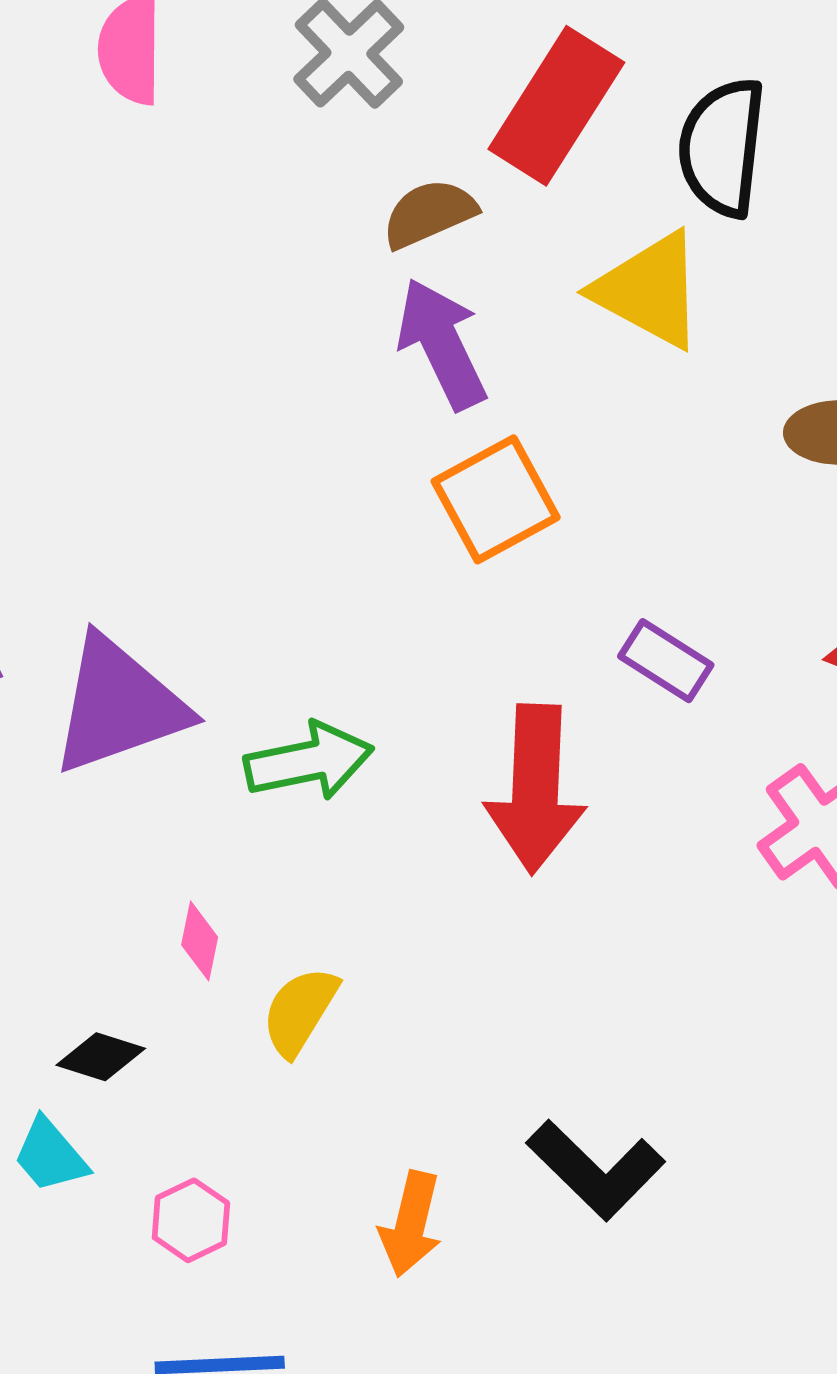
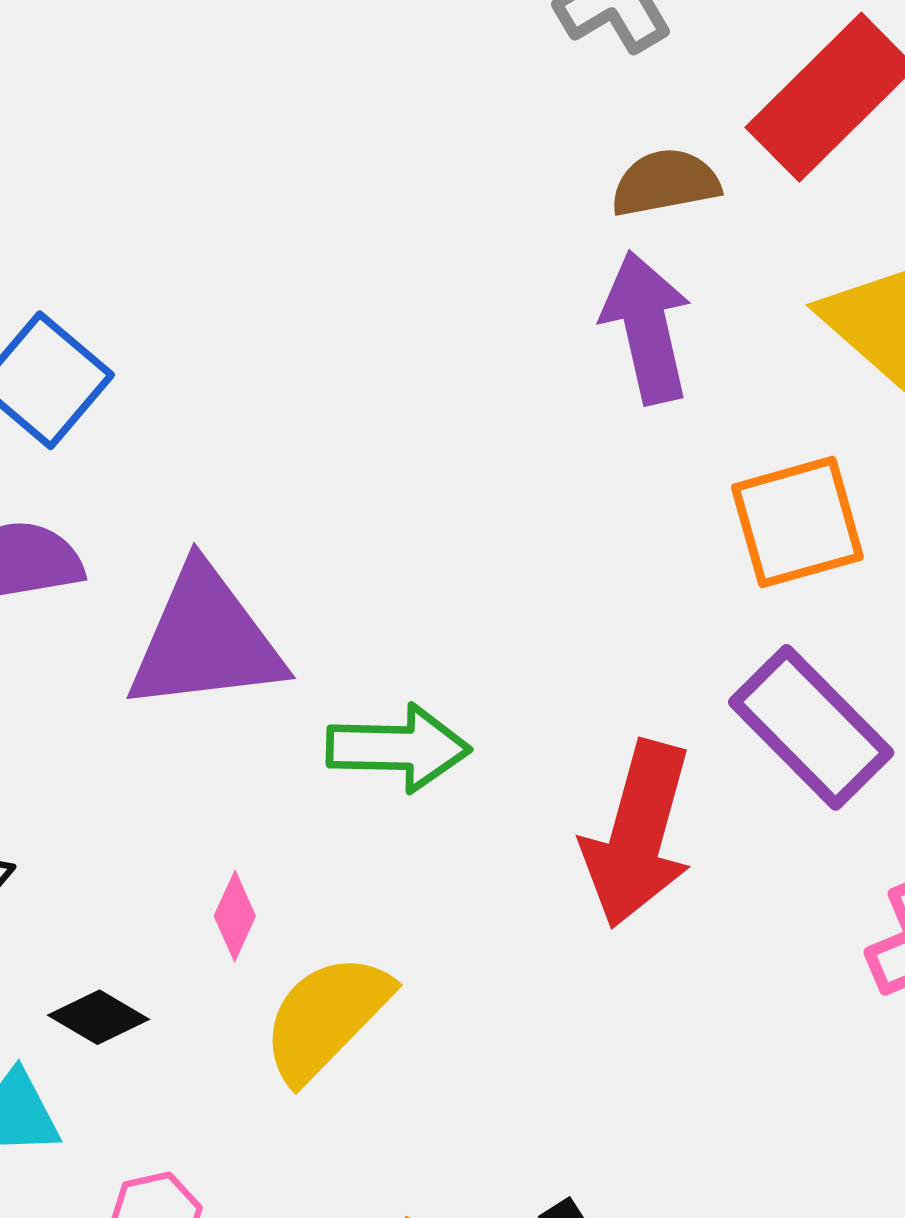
orange square: (496, 499) -> (797, 522), moved
purple rectangle: (666, 661) -> (811, 727), size x1.6
yellow semicircle: (300, 1011) -> (326, 1017), size x1.4

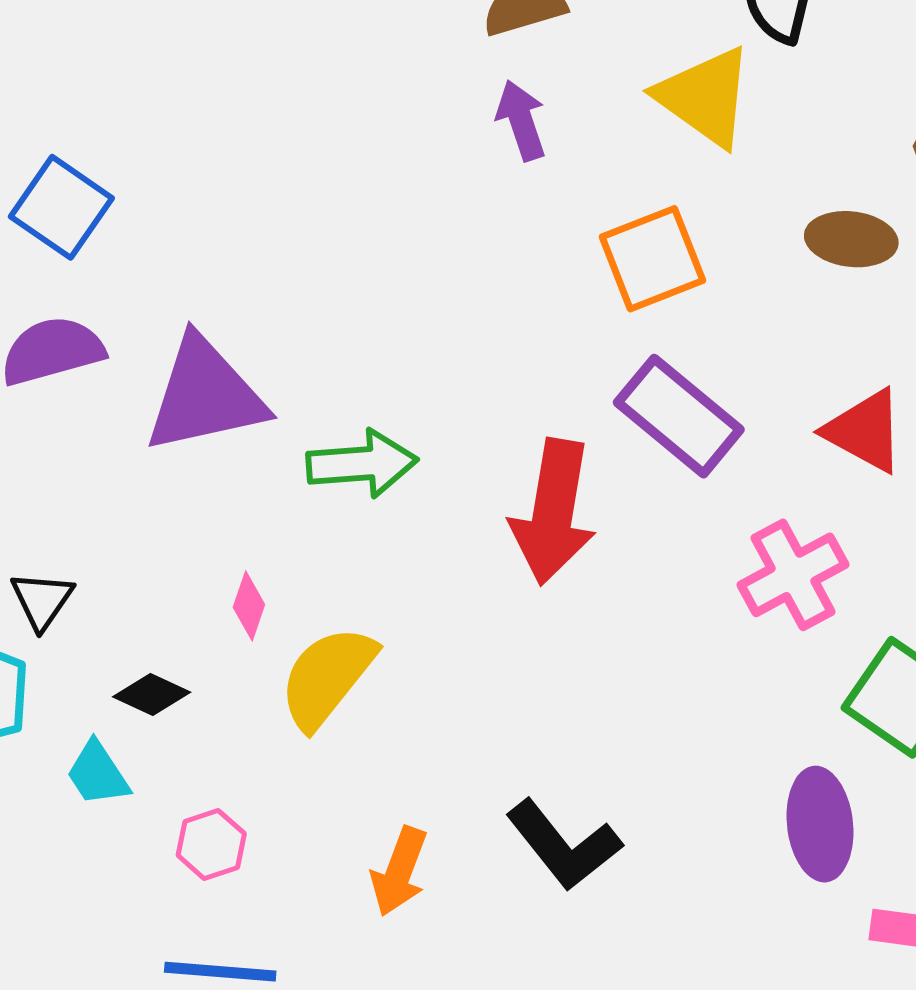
purple arrow: (647, 327) -> (521, 120), size x0.7

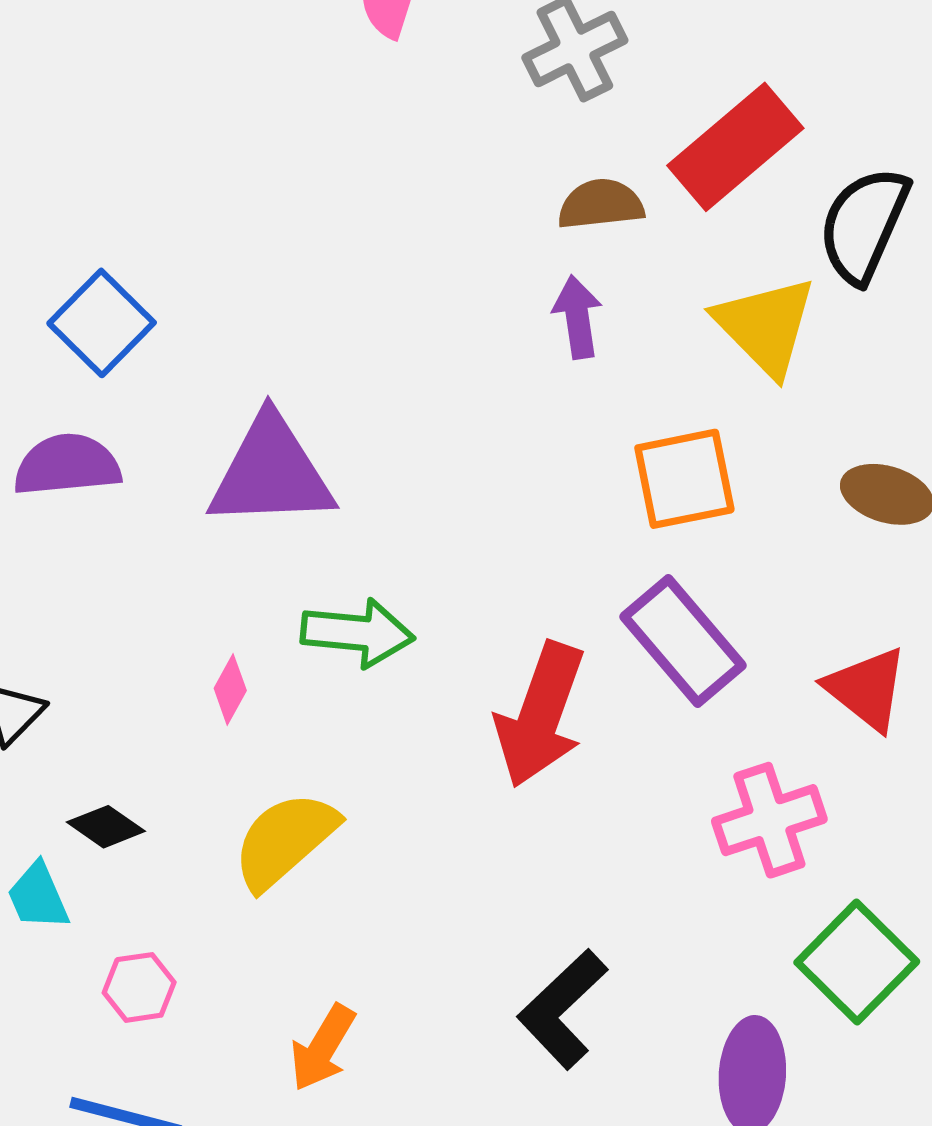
purple triangle: (205, 395) -> (271, 472), moved
pink diamond: (249, 606) -> (230, 689), moved
black L-shape: (564, 845) -> (562, 1009), moved, turned 75

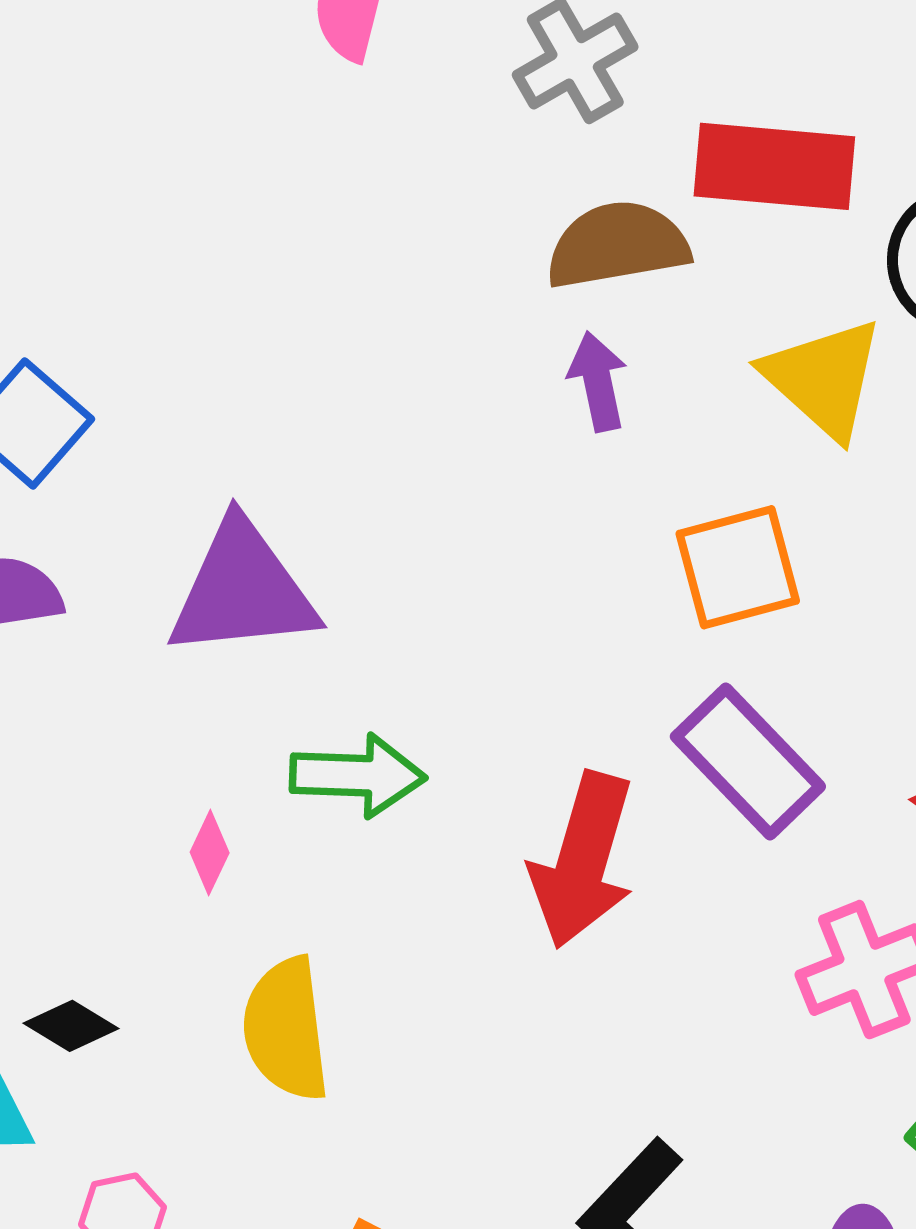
red rectangle: (735, 147) -> (774, 166), turned 49
brown semicircle: (601, 204) -> (617, 245), size x1.4
yellow semicircle: (285, 840) -> (286, 1029), turned -52

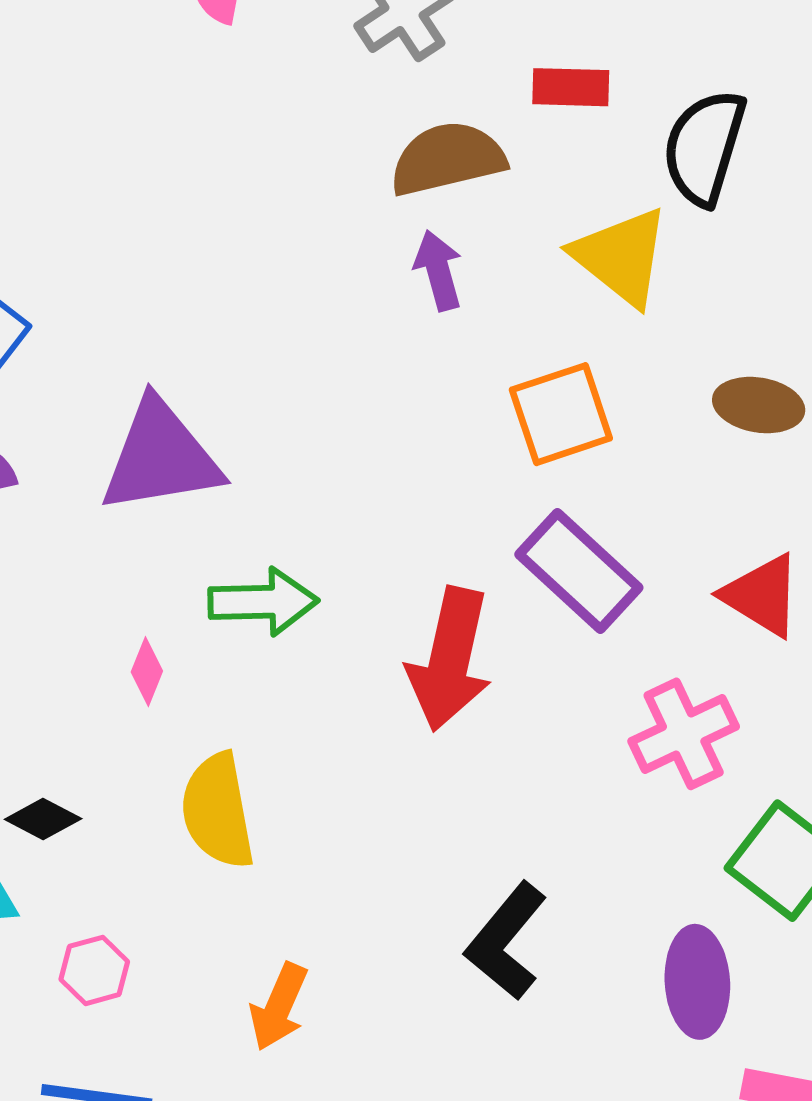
red rectangle: (774, 166) -> (571, 87), size x0.6

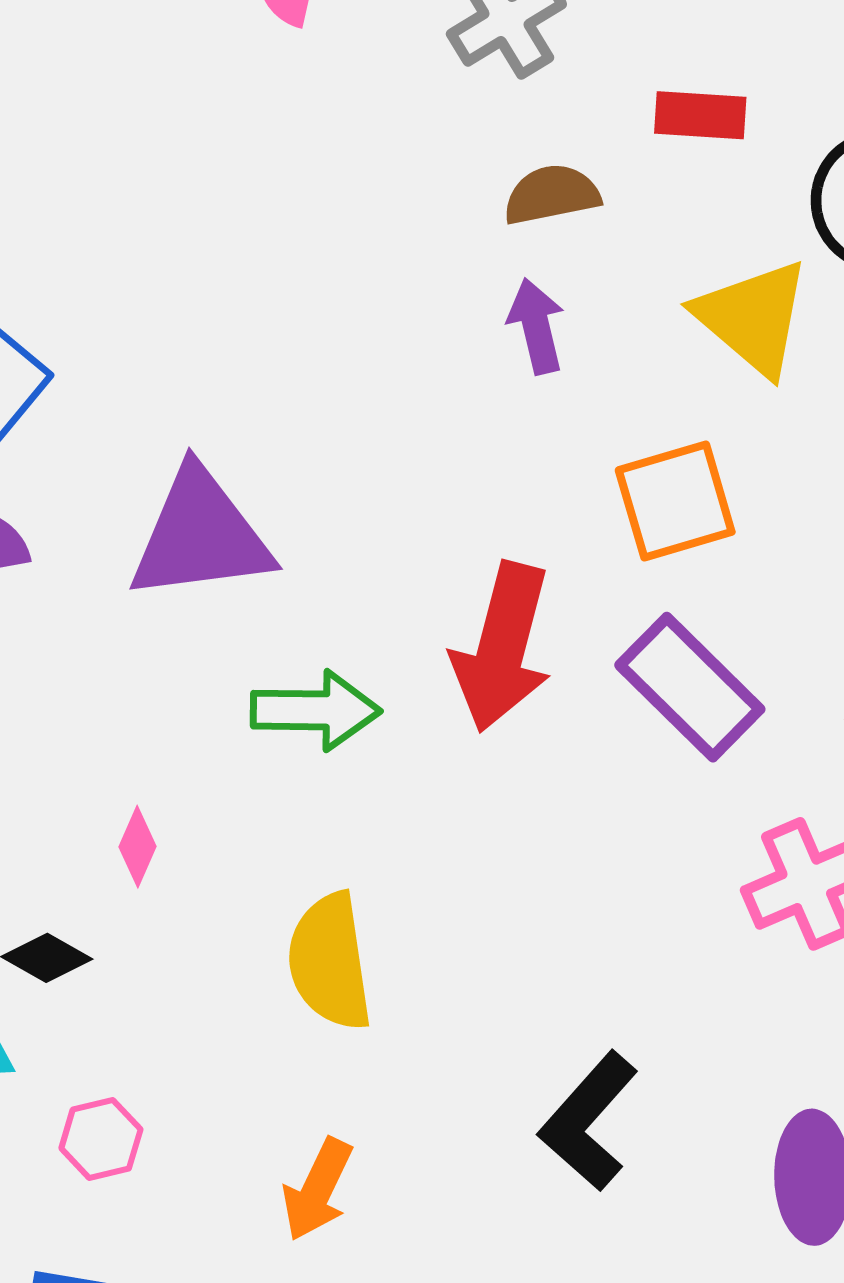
brown semicircle: (447, 159) -> (552, 195), size x0.7
red arrow: (450, 659) -> (502, 647), moved
pink diamond: (147, 672) -> (138, 847), moved
yellow semicircle: (218, 811) -> (330, 962), moved

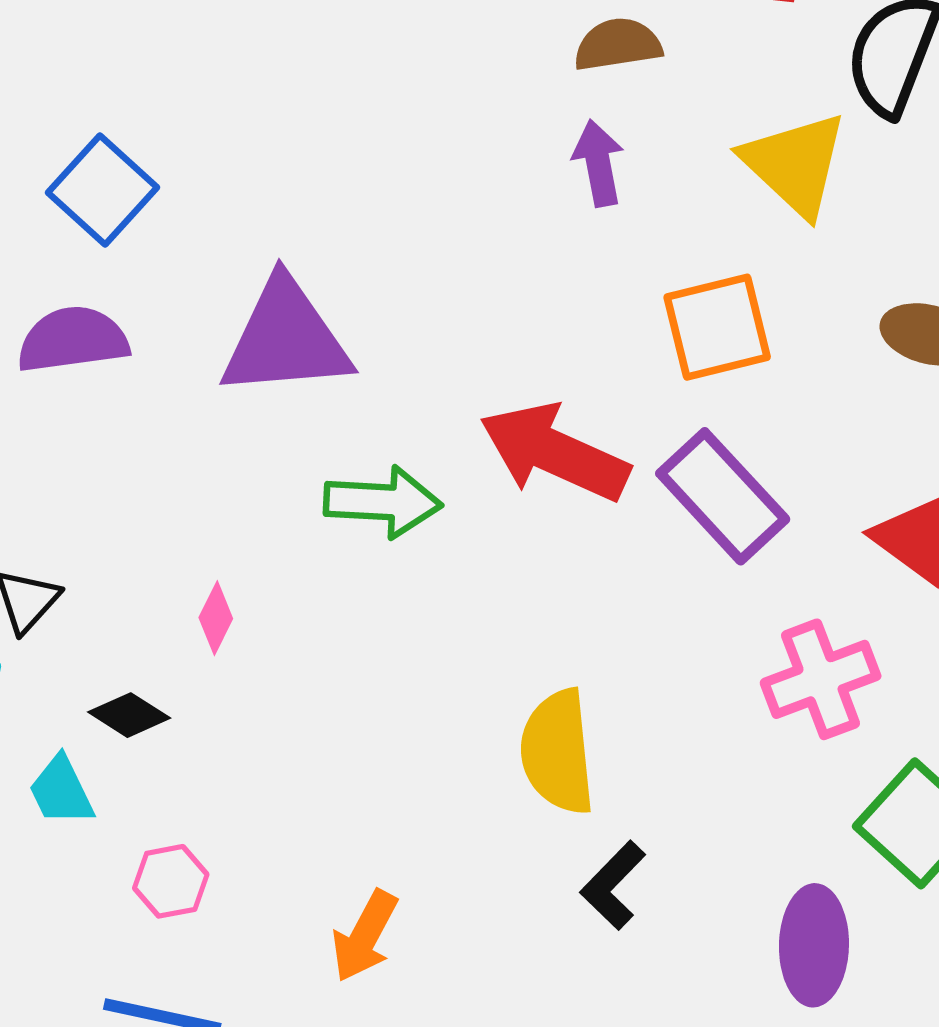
red arrow: (502, 647) -> (554, 452), turned 97
yellow semicircle: (330, 962) -> (558, 752), moved
black L-shape: (589, 1121) -> (613, 885), size x0.7

